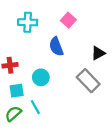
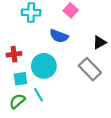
blue semicircle: (56, 47) -> (59, 36), turned -48
cyan circle: (41, 77) -> (44, 66), size x1.5

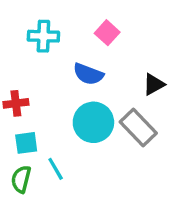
cyan circle: (44, 66) -> (93, 122), moved
green semicircle: (17, 101) -> (21, 179), turned -35

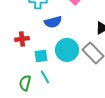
blue semicircle: (88, 74) -> (53, 22), moved, turned -36
cyan square: (26, 143) -> (41, 56), moved

